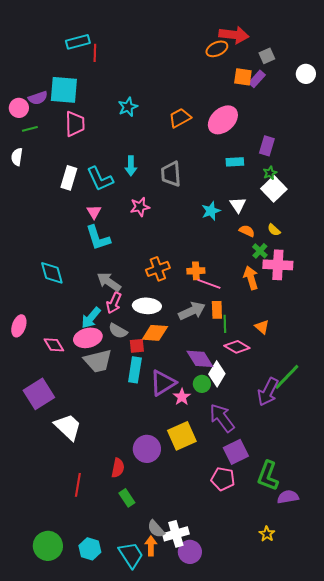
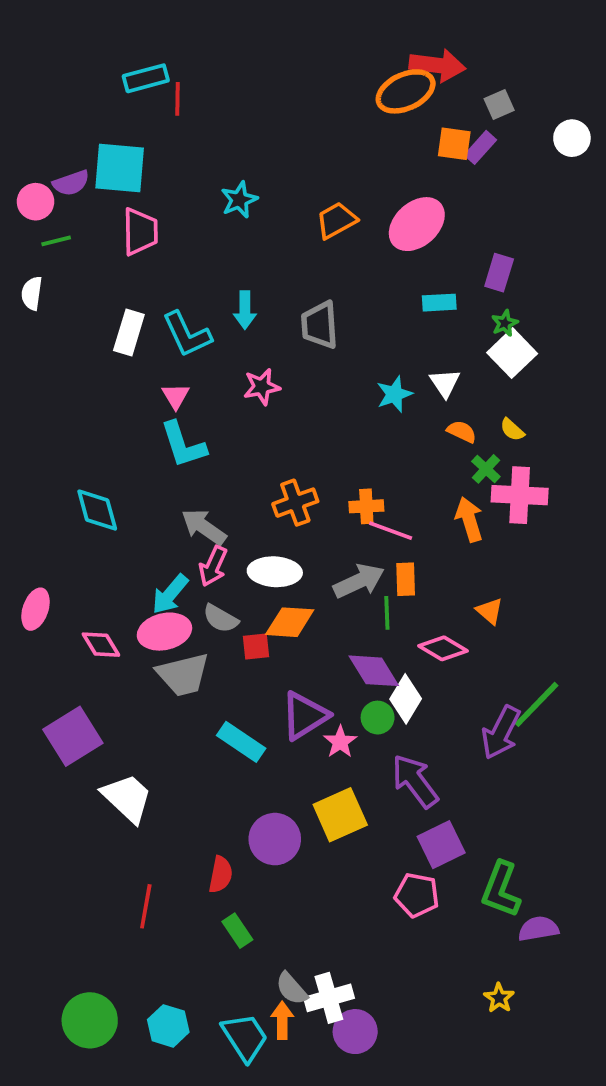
orange ellipse: (217, 49) -> (406, 91), size x1.4
green line: (225, 324) -> (387, 613), moved
cyan rectangle: (135, 370) -> (241, 742), moved, turned -65

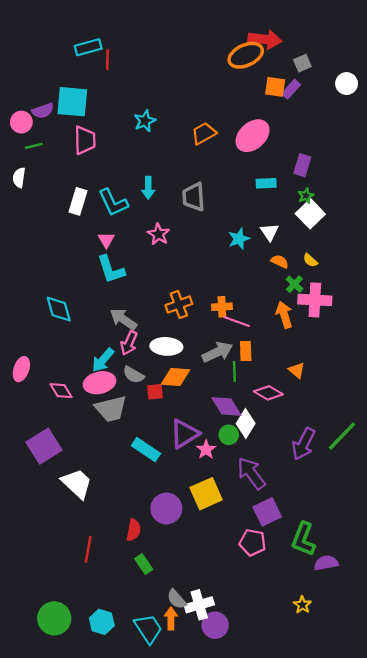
pink star: (262, 387) -> (158, 234), turned -30
green line: (536, 704) -> (342, 436), moved

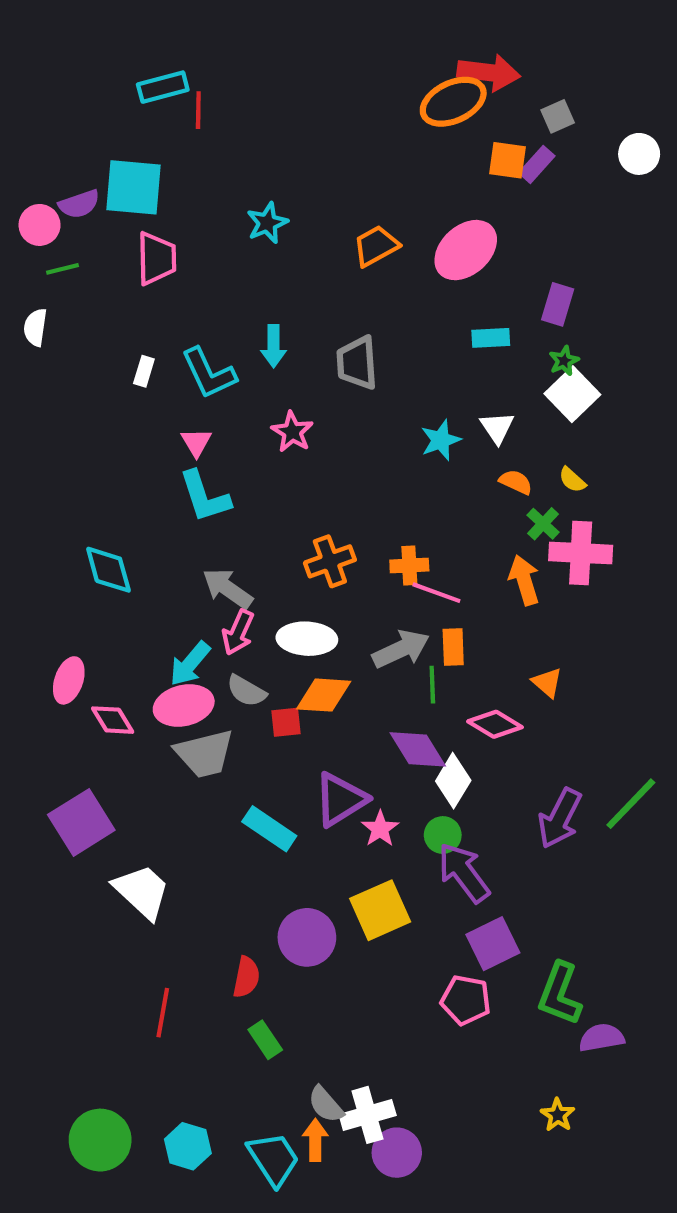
white rectangle: (78, 201) -> (144, 371), size x0.6
pink ellipse: (21, 369) -> (69, 680), moved
green circle: (229, 435) -> (443, 835), moved

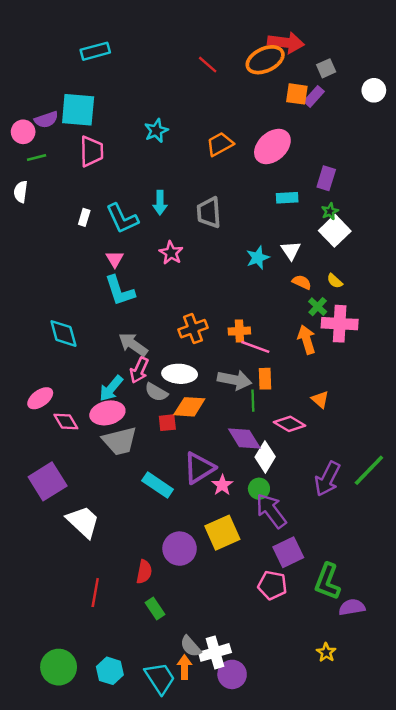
red line: (198, 110) -> (208, 65), moved, turned -50
gray arrow: (401, 649) -> (235, 380), turned 36
pink ellipse: (69, 680) -> (40, 398), turned 35
gray semicircle: (246, 691) -> (156, 392), moved

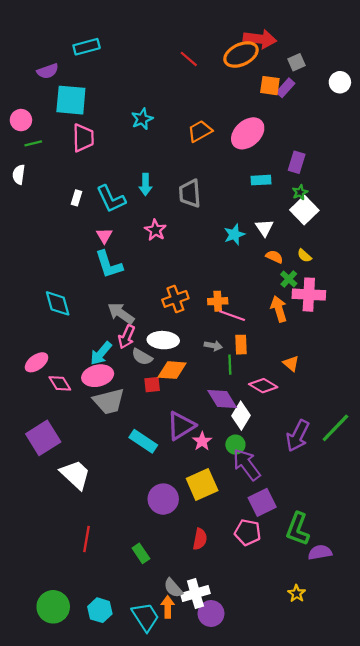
purple semicircle: (46, 120) -> (48, 71), moved
gray arrow: (235, 380) -> (213, 346), size x0.6
red semicircle: (144, 572) -> (200, 539), moved

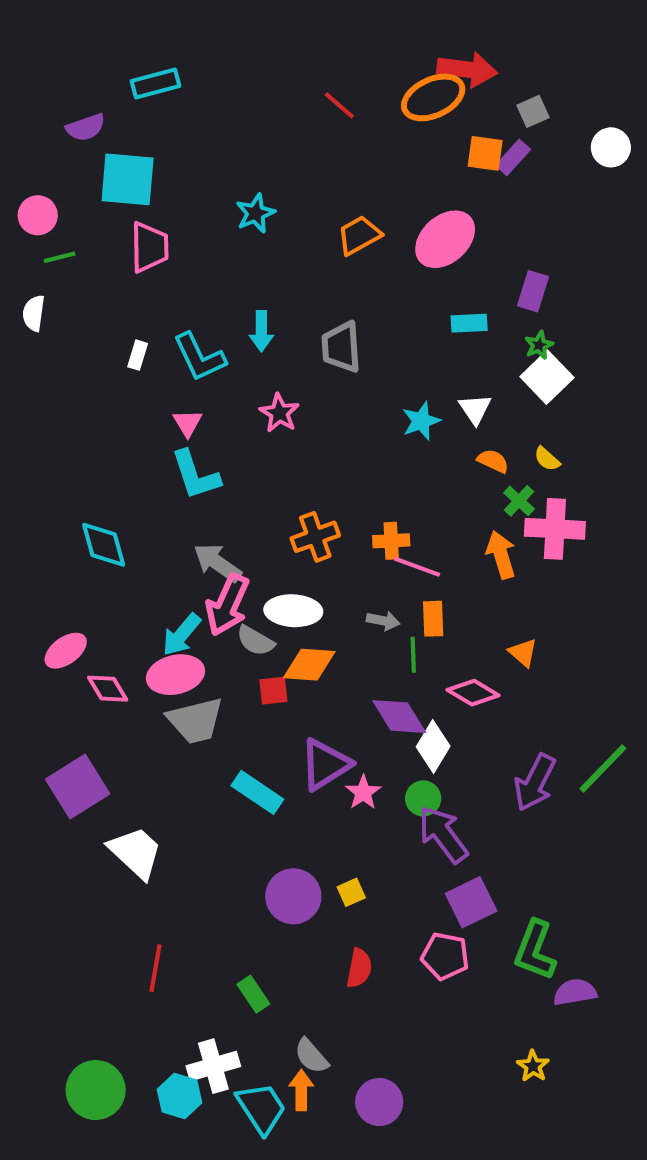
pink arrow: (127, 337) -> (227, 605), size x1.4
yellow square: (202, 485) -> (351, 892), moved, size x0.5
white cross: (195, 593) -> (213, 1066), moved

